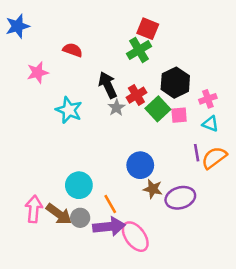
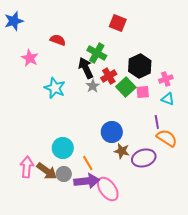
green cross: (139, 50) -> (97, 53), moved, turned -30
pink star: (38, 73) -> (30, 58), turned -30
orange semicircle: (214, 158) -> (167, 138), moved, turned 70

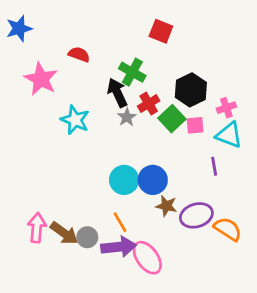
pink star: (30, 58) -> (41, 79), size x1.4
cyan triangle: (168, 99) -> (229, 135), size x1.5
orange semicircle: (167, 138) -> (228, 229), moved
cyan circle: (63, 148) -> (124, 180), moved

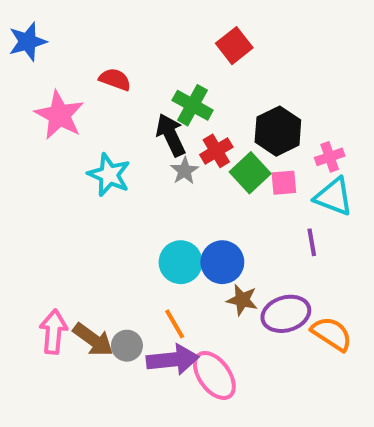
red square: (161, 31) -> (234, 46), turned 30

